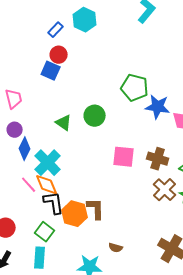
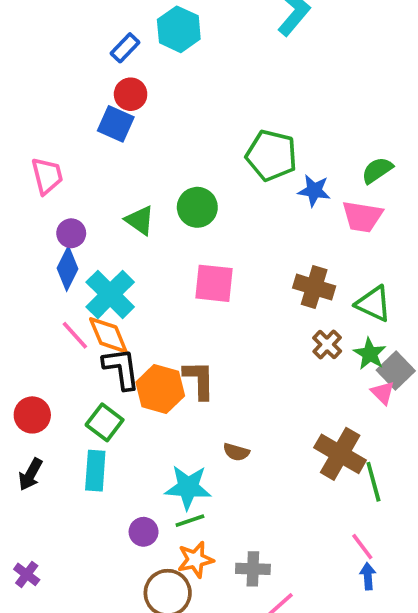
blue star: (158, 107) -> (314, 191), size x0.7
purple circle: (15, 130) -> (71, 233), moved
pink square: (124, 157) -> (214, 283), moved
brown cross: (165, 190) -> (327, 345), size x0.7

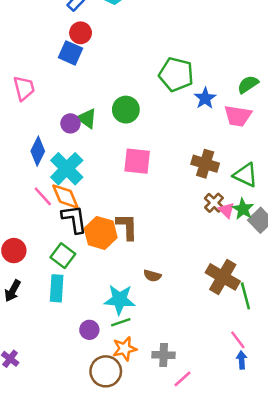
blue star: (314, 191) -> (205, 98), turned 30
purple circle: (71, 233) -> (70, 123), moved
pink triangle: (383, 393) -> (227, 210), moved

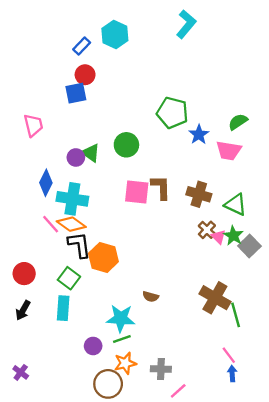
blue square: (70, 53) -> (76, 93), turned -35
cyan cross: (67, 169) -> (72, 199), turned -36
orange diamond: (65, 196) -> (71, 224), turned -32
brown L-shape: (127, 227) -> (161, 187), moved

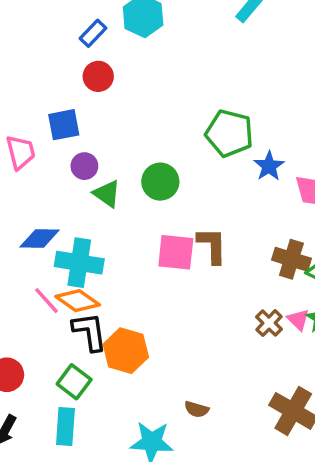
blue square: (76, 93) -> (64, 125), moved
purple circle: (76, 157) -> (84, 166), moved
blue diamond: (46, 183) -> (40, 239), turned 65
brown cross: (199, 194) -> (291, 259), moved
brown cross: (207, 230) -> (269, 323), moved

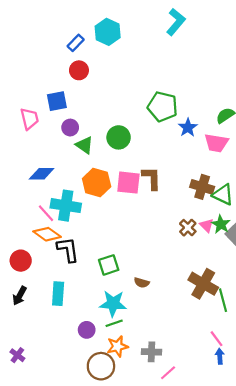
cyan cross: (79, 263) -> (66, 206), moved
orange diamond: (78, 301) -> (47, 234), moved
black L-shape: (90, 332) -> (68, 250), moved
orange hexagon: (126, 351) -> (97, 183), moved
green square: (74, 382) -> (109, 265), moved, turned 35

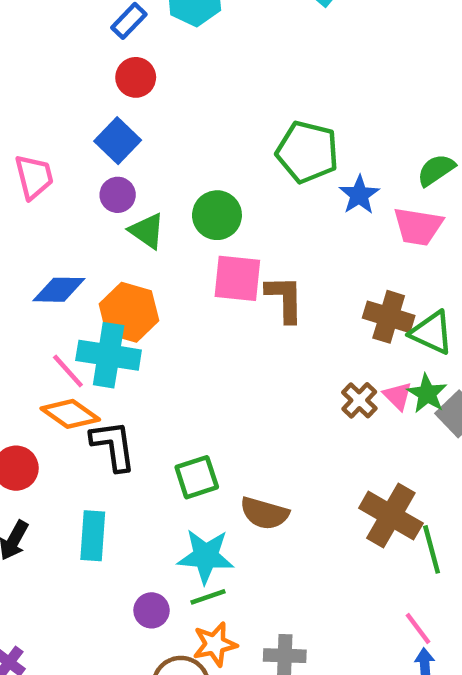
blue square: (57, 101) -> (118, 141), moved, turned -35
orange hexagon: (97, 183) -> (129, 312), moved
pink square: (128, 183) -> (237, 278), moved
brown semicircle: (142, 283) -> (264, 513), size x1.5

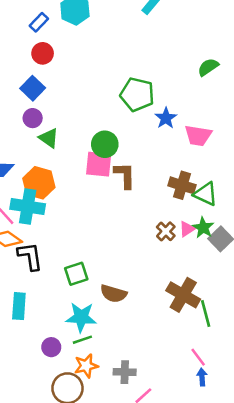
green semicircle: (436, 170) -> (208, 67), moved
green circle: (217, 215) -> (105, 144), moved
pink triangle: (398, 396) -> (187, 229), turned 42

